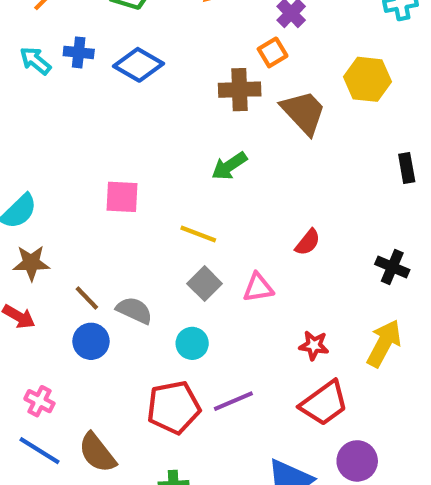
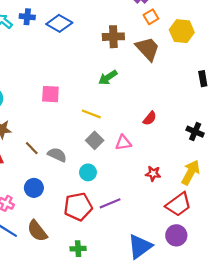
orange square: (273, 52) -> (151, 17), moved
blue circle: (91, 341) -> (34, 188), moved
red trapezoid: (324, 403) -> (178, 204), moved

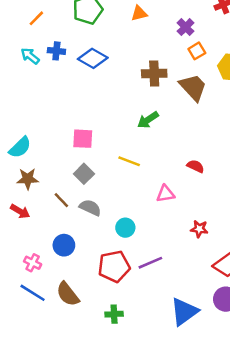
red semicircle: (150, 118) -> (196, 166), turned -104
gray square: (95, 140) -> (84, 174), moved

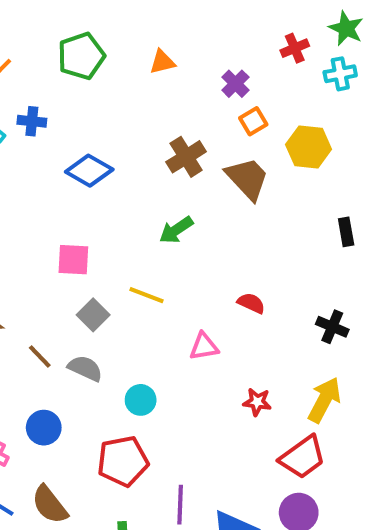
blue diamond: (93, 58) -> (89, 171), moved
brown cross: (154, 73) -> (186, 157), turned -30
gray square: (84, 174) -> (93, 315), moved
purple line: (150, 263) -> (180, 505), moved, turned -65

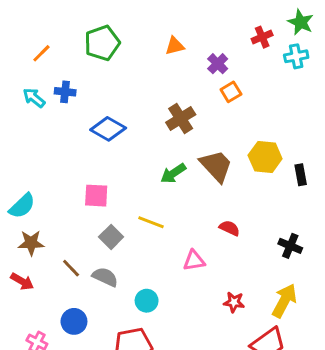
orange triangle: (162, 62) -> (175, 46), moved
yellow hexagon: (309, 147) -> (265, 157), moved
brown trapezoid: (247, 179) -> (216, 166), moved

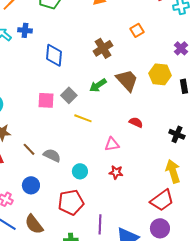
purple cross: (218, 64) -> (181, 48), moved
blue diamond: (108, 129) -> (54, 55), turned 65
gray square: (111, 237) -> (69, 95), moved
yellow arrow: (284, 301) -> (173, 171), turned -45
red star: (234, 302) -> (116, 172), moved

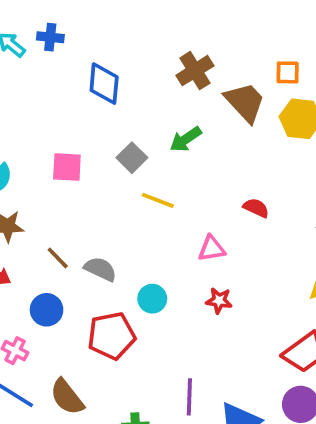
orange square: (137, 30) -> (288, 72), moved, turned 32
brown trapezoid: (127, 80) -> (245, 102), moved
pink square: (46, 100) -> (67, 167), moved
blue circle: (31, 185) -> (47, 310), moved
red pentagon: (71, 202) -> (111, 336), moved

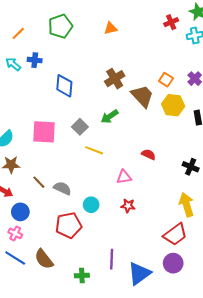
orange square: (288, 72) -> (166, 80), turned 32
pink square: (67, 167) -> (44, 132), size x1.4
blue circle: (47, 310) -> (20, 212), moved

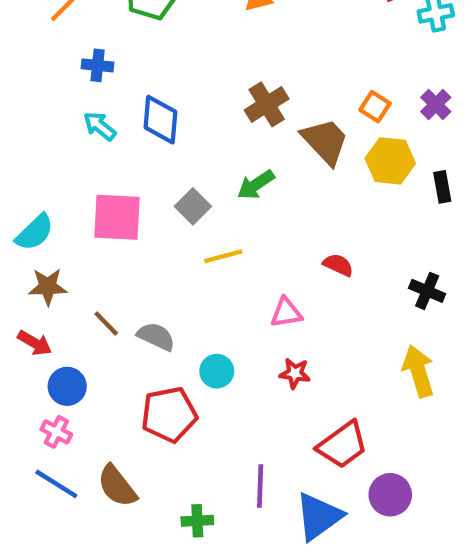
cyan arrow: (13, 64) -> (100, 126), moved
yellow line: (94, 150) -> (223, 256), turned -36
red trapezoid: (175, 234) -> (343, 445), moved

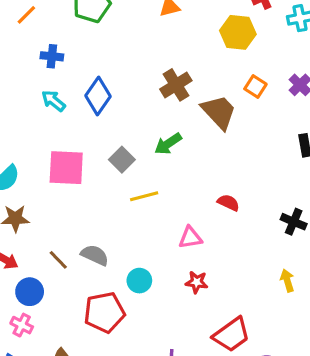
blue diamond: (160, 120) -> (98, 96), turned 30
yellow hexagon: (390, 161) -> (238, 32), moved
brown line: (106, 323) -> (58, 260), moved
yellow arrow: (418, 371) -> (287, 281), size x0.6

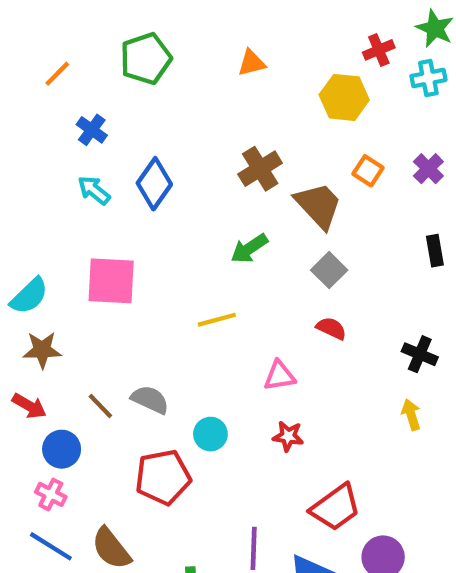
blue cross: (52, 56) -> (92, 130), turned 30
gray square: (122, 160) -> (329, 270), moved
yellow arrow: (287, 281) -> (411, 415), moved

